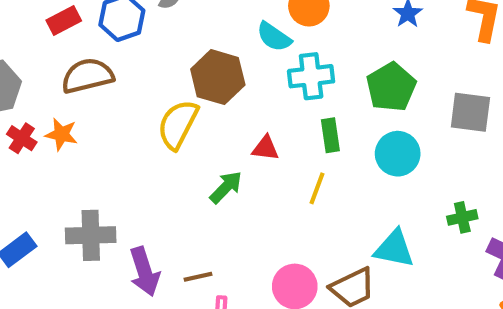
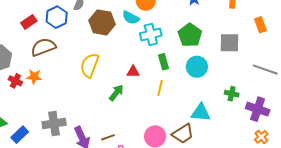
brown hexagon: (218, 77) -> (102, 22), moved
green cross: (462, 217) -> (232, 94), turned 32

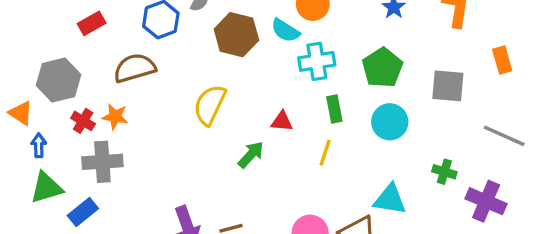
red rectangle: (29, 22) -> (92, 23), moved
gray cross: (54, 124) -> (102, 162), moved

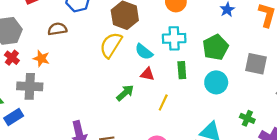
cyan semicircle: (285, 30) -> (144, 52), moved
brown semicircle: (135, 68) -> (57, 29), size x0.7
yellow semicircle: (210, 105) -> (111, 45), moved
red cross: (83, 121) -> (12, 58), moved
yellow line: (325, 153) -> (163, 102), moved

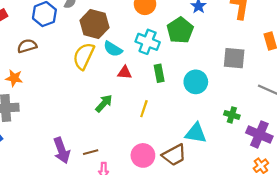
cyan cross: (174, 38) -> (148, 42), turned 30
green pentagon: (216, 47) -> (180, 30), moved
cyan semicircle: (144, 52) -> (113, 49), moved
red triangle: (147, 74) -> (125, 73), moved

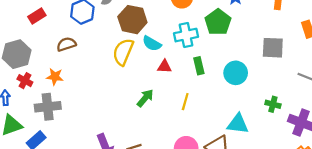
cyan cross: (148, 42) -> (186, 35), turned -30

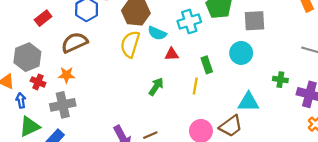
brown semicircle: (66, 44) -> (74, 42), size x1.4
gray square: (273, 48) -> (254, 21), moved
green rectangle: (199, 66) -> (207, 65), moved

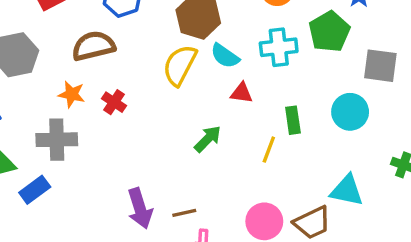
red cross: (38, 82) -> (114, 102), moved

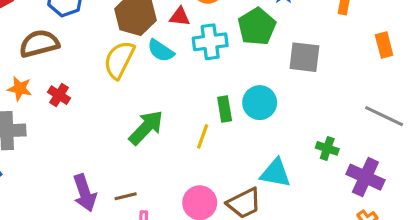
red triangle: (241, 93) -> (180, 17), moved
cyan circle: (350, 112) -> (260, 103), moved
green arrow: (208, 139) -> (146, 128), size x1.4

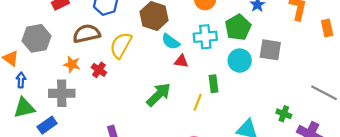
red triangle: (180, 17) -> (181, 61), moved
orange rectangle: (384, 45) -> (327, 28), moved
yellow semicircle: (119, 60) -> (121, 45), moved
cyan circle: (260, 103) -> (240, 61), moved

